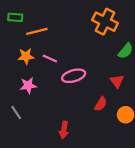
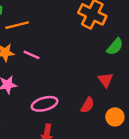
pink ellipse: (74, 76) -> (45, 104), moved

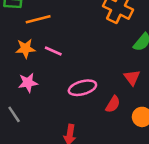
pink ellipse: (45, 104) -> (82, 88), moved

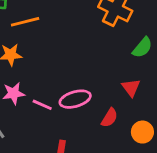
pink line: (53, 51) -> (42, 105), moved

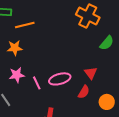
red triangle: (131, 88) -> (91, 73), moved
pink line: (42, 105) -> (37, 83), turned 40

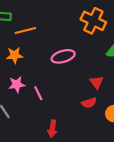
pink ellipse: (60, 79) -> (63, 56), moved
red semicircle: (84, 92) -> (89, 103), turned 40

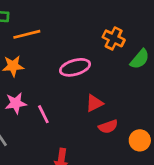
orange cross: (93, 21) -> (114, 38), moved, size x0.7
red triangle: (97, 82) -> (94, 103), moved, turned 40

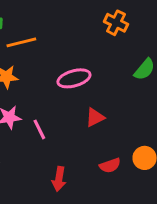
orange cross: (114, 38) -> (116, 23), moved
red semicircle: (108, 127) -> (110, 165), moved

